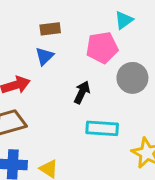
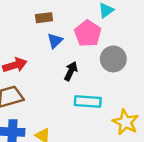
pink pentagon: (102, 48) -> (88, 33), turned -30
blue triangle: (44, 56) -> (55, 41), moved

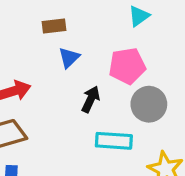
pink pentagon: (88, 33) -> (127, 66), moved, turned 30
gray circle: (113, 59) -> (149, 104), moved

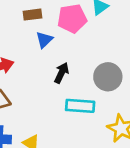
pink pentagon: (127, 66) -> (72, 19), moved

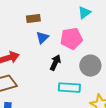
pink pentagon: (72, 19) -> (71, 39), moved

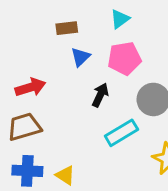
cyan triangle: (84, 13) -> (120, 19), moved
cyan rectangle: (69, 88) -> (121, 133), turned -35

